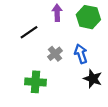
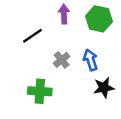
black star: (93, 79) -> (104, 88), turned -30

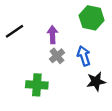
purple arrow: (64, 14) -> (52, 35), moved
black line: (33, 36) -> (15, 31), moved

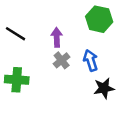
black line: (15, 31) -> (16, 34), turned 66
green cross: (37, 85) -> (17, 80), moved

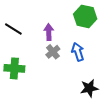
black star: (104, 88) -> (89, 88), moved

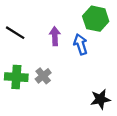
gray cross: (53, 52) -> (43, 76), moved
blue arrow: (78, 52) -> (81, 44), moved

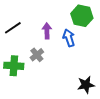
black line: (15, 33) -> (13, 28), turned -66
gray cross: (43, 76) -> (37, 55), moved

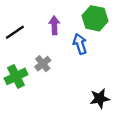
purple arrow: (47, 31) -> (54, 25), moved
green cross: (14, 66) -> (16, 76), turned -30

